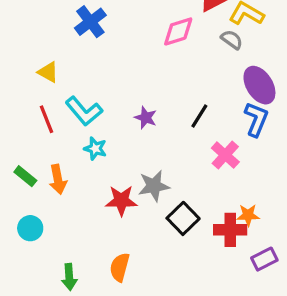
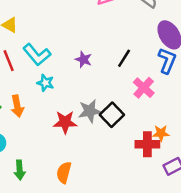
black square: (183, 218) -> (112, 115), moved
green arrow: (69, 277) -> (20, 170), moved

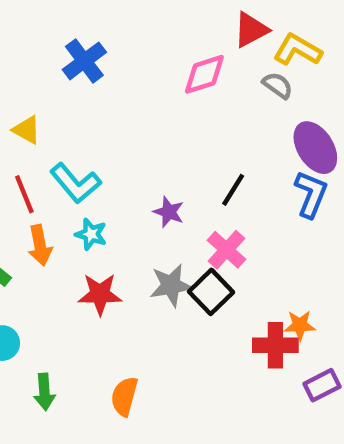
purple star: (84, 59) -> (169, 212), moved
pink cross: (144, 88) -> (227, 250), moved
orange arrow: (17, 106) -> (40, 245), moved
red star: (65, 122) -> (100, 294), moved

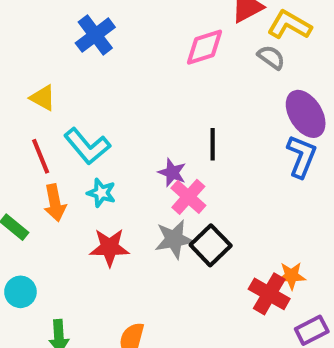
black line: (233, 190) -> (213, 144), moved, turned -32
pink cross: (227, 250) -> (188, 197), moved
red cross: (275, 345) -> (269, 294), turned 30

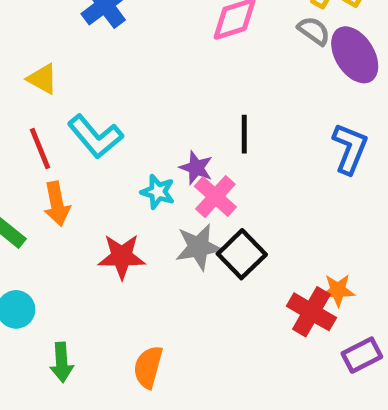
purple ellipse: (306, 114) -> (355, 55), moved
cyan star: (101, 193) -> (158, 192), moved

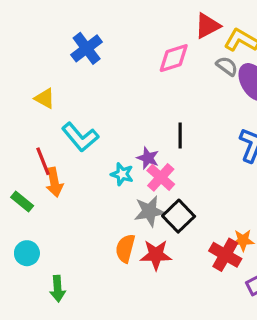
red line: (40, 149) -> (43, 161), moved
red star: (122, 257) -> (156, 255), moved
orange semicircle: (148, 367) -> (125, 248), moved

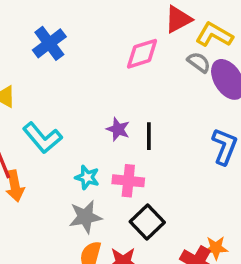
purple star: (148, 158) -> (118, 129), moved
pink cross: (161, 177) -> (128, 181), turned -36
gray star: (149, 211) -> (85, 217), moved

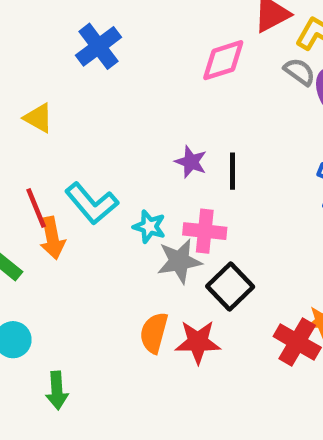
cyan L-shape: (42, 138) -> (92, 203), moved
gray star: (85, 217) -> (179, 261), moved

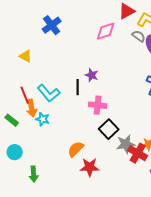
black line: (232, 171) -> (78, 87), moved
cyan star: (149, 226) -> (43, 119), moved
gray star: (179, 261) -> (126, 144), moved
orange semicircle: (154, 333) -> (76, 149), turned 30
red star: (198, 342) -> (90, 167), moved

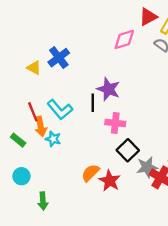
blue cross: (52, 25) -> (59, 58), moved
purple star: (92, 75) -> (109, 89), size x1.5
red star: (90, 167) -> (110, 181), moved, turned 30

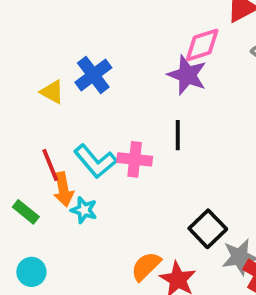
purple star: (109, 89) -> (187, 75), moved
black line: (93, 103) -> (178, 135), moved
pink cross: (115, 123) -> (135, 159), moved

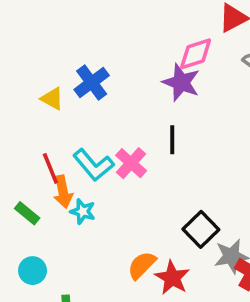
pink cross: (135, 159) -> (131, 163), turned 36

